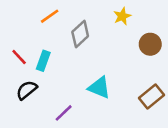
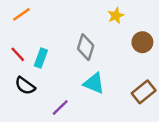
orange line: (50, 16) -> (21, 14), moved
gray diamond: (80, 34) -> (86, 47), moved, turned -30
black semicircle: (27, 90) -> (25, 86), turned -105

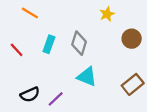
orange line: (21, 14) -> (30, 13), moved, turned 66
cyan rectangle: (41, 58) -> (49, 44), moved
black semicircle: (25, 86) -> (30, 94), moved, turned -60

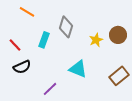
yellow star: (107, 14) -> (96, 40), moved
gray diamond: (79, 43) -> (66, 27), moved
black semicircle: (30, 94) -> (22, 67), moved

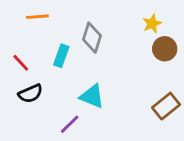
orange line: (27, 12) -> (37, 17), turned -35
yellow star: (96, 40) -> (152, 24), moved
cyan triangle: (78, 69) -> (92, 96), moved

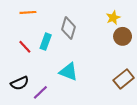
red line: (21, 63) -> (25, 47), moved
black semicircle: (31, 94) -> (20, 83), moved
purple line: (70, 124) -> (40, 92), moved

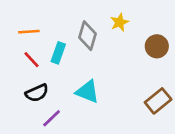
orange line: (28, 12) -> (29, 32), moved
yellow star: (113, 18) -> (119, 22), moved
black semicircle: (20, 83) -> (37, 93), moved

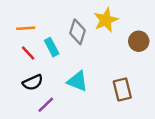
yellow star: (119, 22) -> (106, 20), size x1.5
cyan rectangle: (58, 53) -> (52, 47), turned -48
brown rectangle: (158, 101) -> (122, 89), moved, turned -65

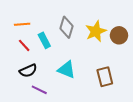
yellow star: (106, 20) -> (96, 31), moved
purple line: (46, 105) -> (39, 90), turned 70

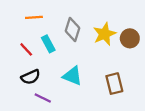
orange line: (22, 24) -> (34, 17), moved

